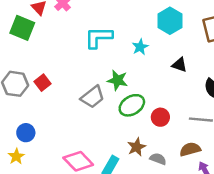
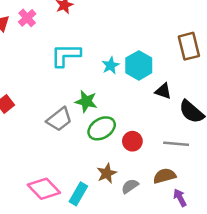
cyan hexagon: (170, 21) -> (139, 65), moved
black triangle: (179, 65) -> (163, 91), moved
gray semicircle: (158, 159) -> (130, 186), turned -56

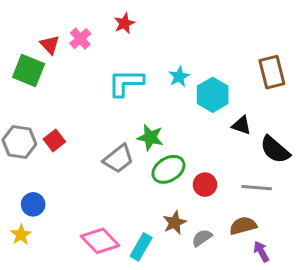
cyan star: (111, 65) -> (179, 77), moved

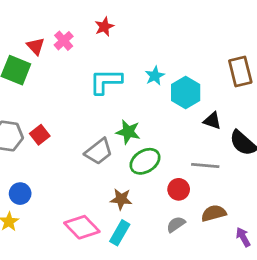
red circle: (205, 185) -> (179, 189), moved
gray line: (257, 188) -> (205, 165), moved
brown star: (175, 223) -> (121, 199), moved, turned 30
purple arrow: (261, 251) -> (243, 237), moved

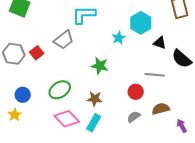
cyan star: (155, 76) -> (119, 38), moved
green star: (128, 132) -> (100, 66), moved
gray trapezoid: (99, 151) -> (64, 40), moved
green ellipse: (145, 161) -> (60, 90), moved

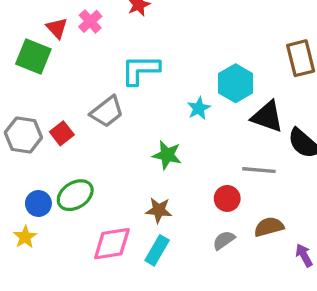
black triangle: (160, 43) -> (267, 117), size x1.5
green ellipse: (60, 90) -> (75, 195), moved
pink diamond: (67, 119) -> (112, 244), turned -55

